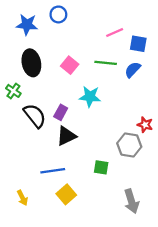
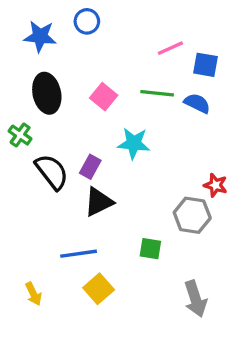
blue semicircle: (133, 70) -> (197, 103), turned 72

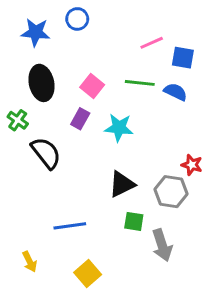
purple rectangle: (90, 167) -> (80, 119), moved
black triangle: (99, 202) -> (122, 184), moved
yellow square: (99, 289) -> (88, 273), moved
gray arrow: (196, 299) -> (162, 245), moved

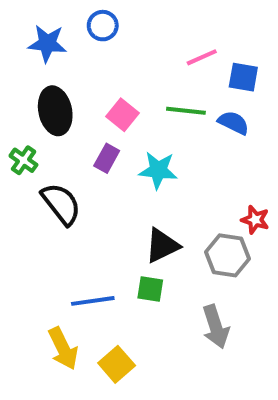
green square: (134, 221) -> (150, 289), moved
yellow arrow: (30, 262) -> (63, 348), moved, size x1.5

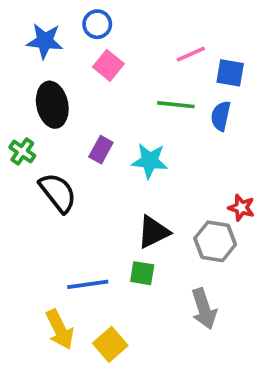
pink square: (123, 115) -> (108, 65), moved
blue semicircle: (233, 123) -> (221, 116), turned -104

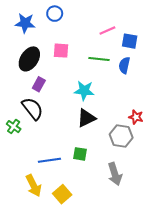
pink square: (108, 65) -> (61, 51), moved, turned -35
black ellipse: (52, 105) -> (29, 59), turned 45
purple rectangle: (101, 150) -> (39, 84), moved
green cross: (22, 151) -> (14, 127), moved
black triangle: (153, 232) -> (86, 118), moved

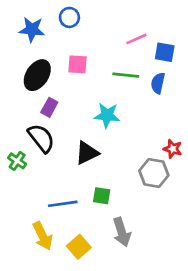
black triangle: (86, 118) -> (87, 153), moved
gray arrow: (115, 174) -> (122, 232), moved

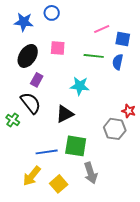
green square: (102, 196) -> (76, 146), size x1.6
yellow arrow: (43, 236) -> (32, 176), turned 65

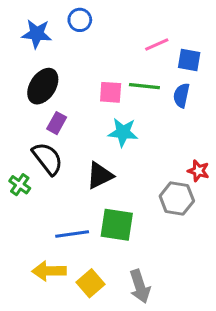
pink square: (58, 48) -> (111, 92), moved
gray arrow: (91, 173) -> (140, 286), moved
yellow arrow: (32, 176) -> (49, 271), turned 50

